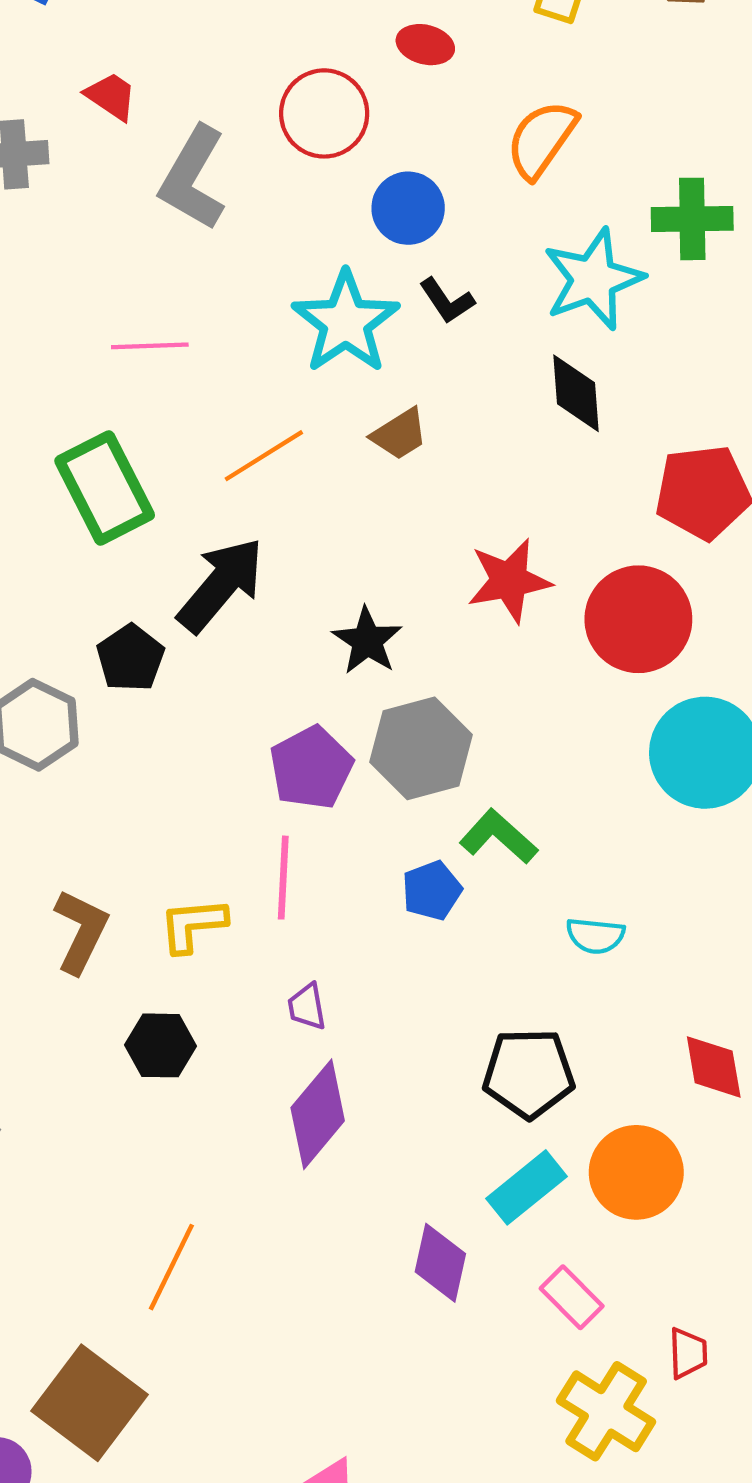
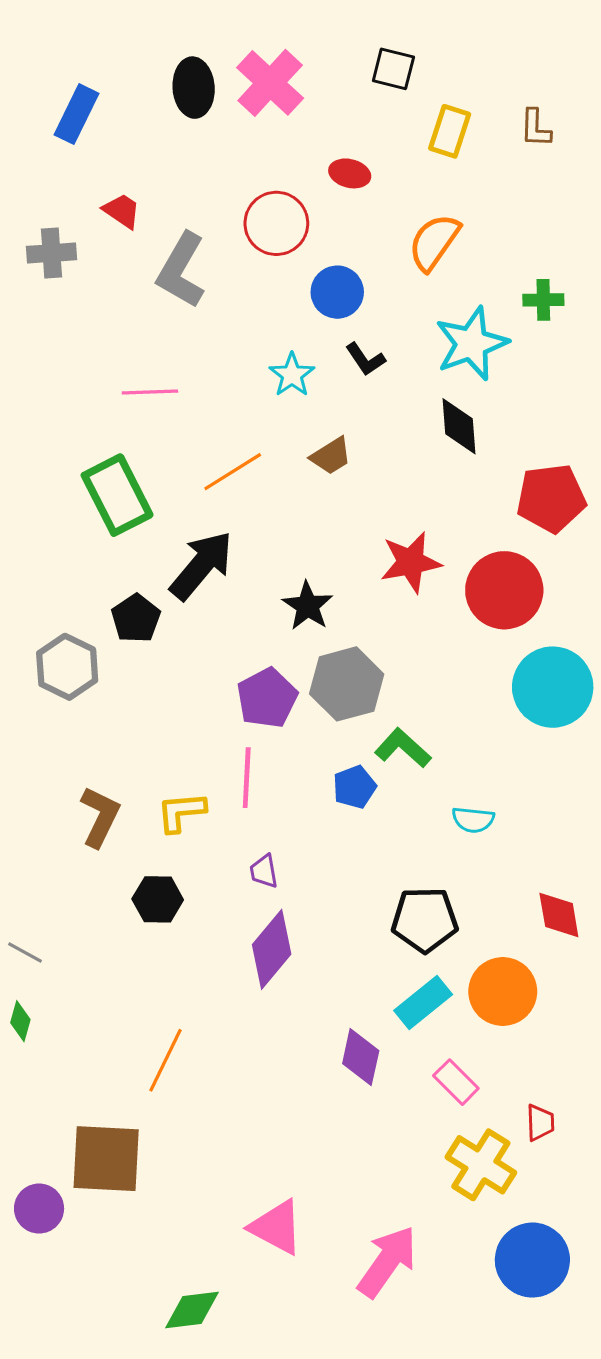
green cross: (692, 219) -> (543, 300), size x0.7
cyan star: (346, 322) -> (292, 375), size x0.6
brown square: (90, 1403) -> (106, 1159), turned -34

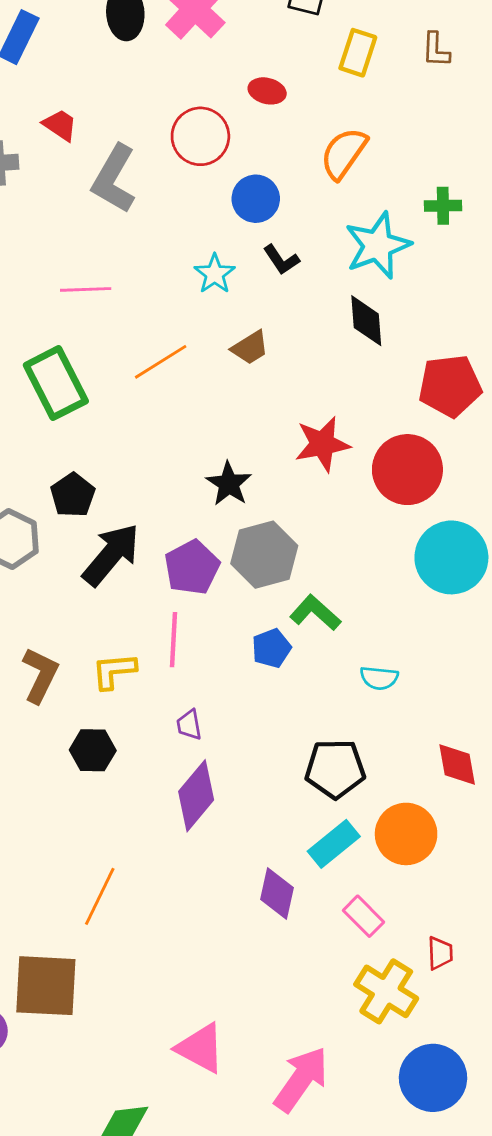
black arrow: (201, 565) -> (111, 555), moved

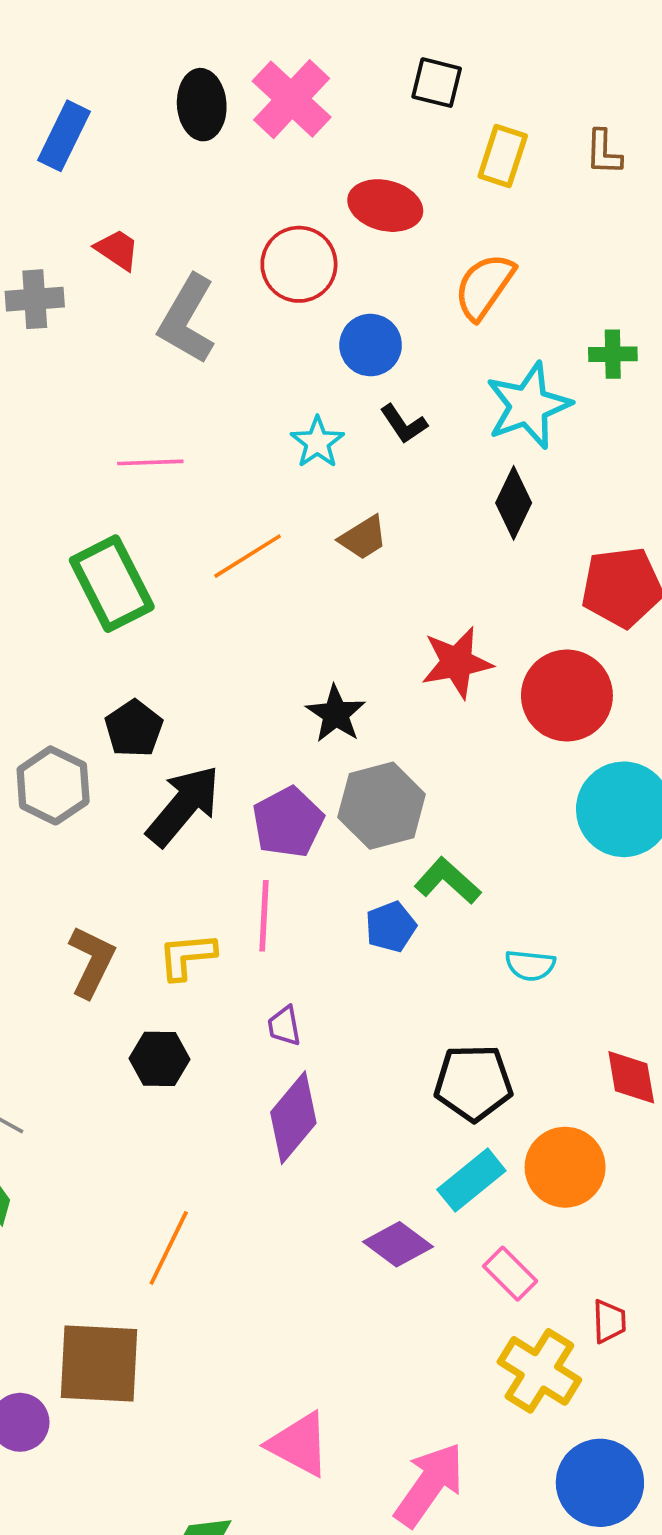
red ellipse: (267, 91) -> (385, 206), size x1.5
black diamond: (366, 321) -> (514, 503), turned 30
purple diamond: (277, 894) -> (398, 1244), turned -66

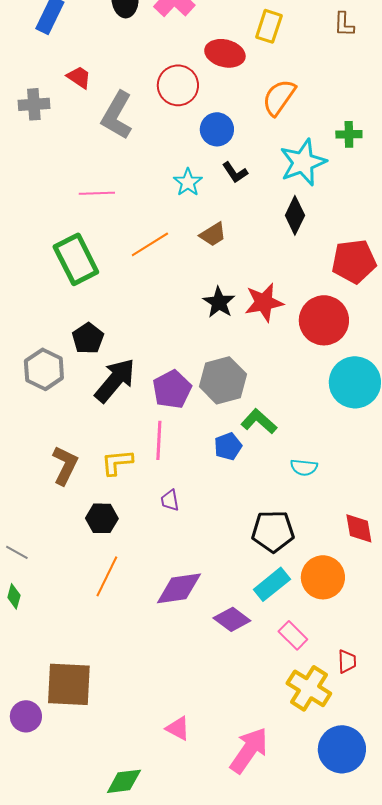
yellow rectangle: (503, 156) -> (269, 26), moved
black star: (336, 714) -> (219, 302), moved
purple diamond: (293, 1118) -> (179, 588), moved, turned 42
orange line: (169, 1248) -> (107, 576), moved
pink triangle: (299, 1444) -> (178, 728), size x0.7

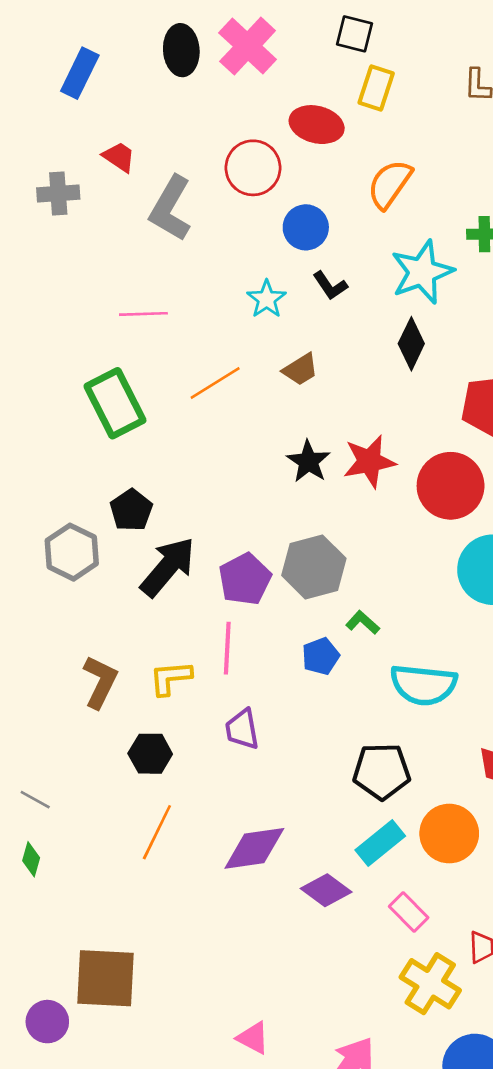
green L-shape: (259, 421) -> (363, 622), size x0.7
cyan semicircle: (304, 467) -> (423, 685), size x1.8
purple trapezoid: (170, 500) -> (242, 729), size x1.4

